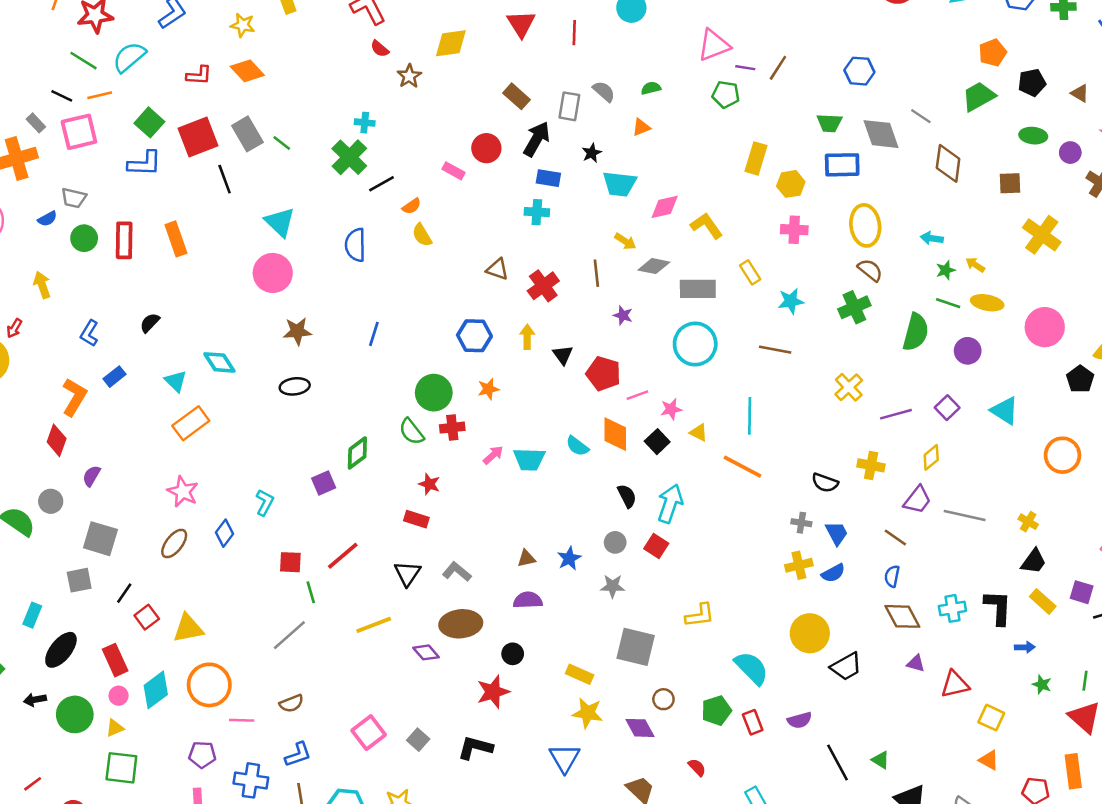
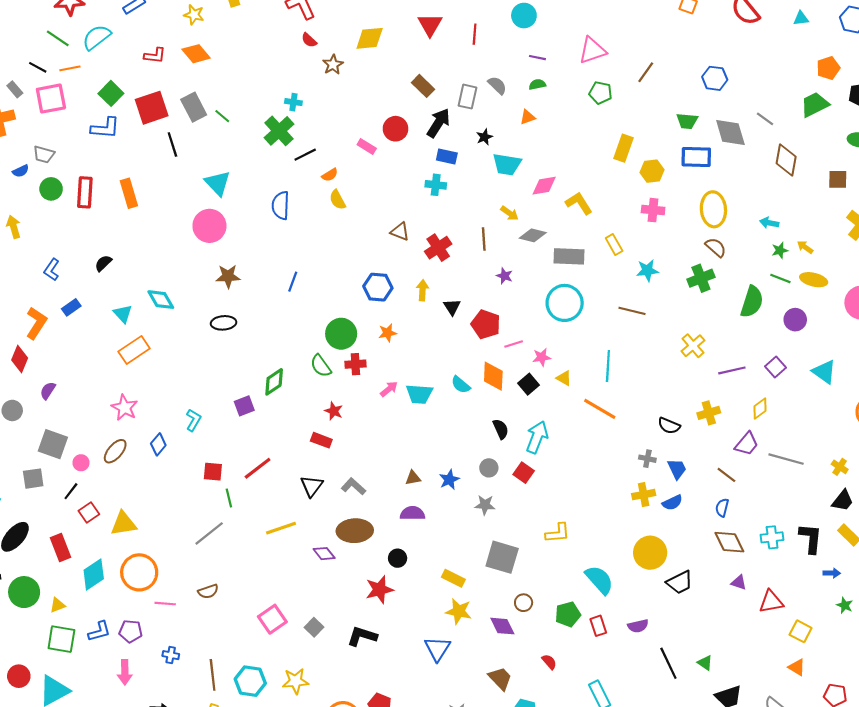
purple line: (745, 68) -> (537, 58), moved
yellow cross: (871, 465) -> (709, 413), turned -30
pink circle: (119, 696) -> (81, 463), moved
blue L-shape: (298, 755) -> (99, 631), moved
blue cross: (251, 780) -> (171, 655), size x0.6

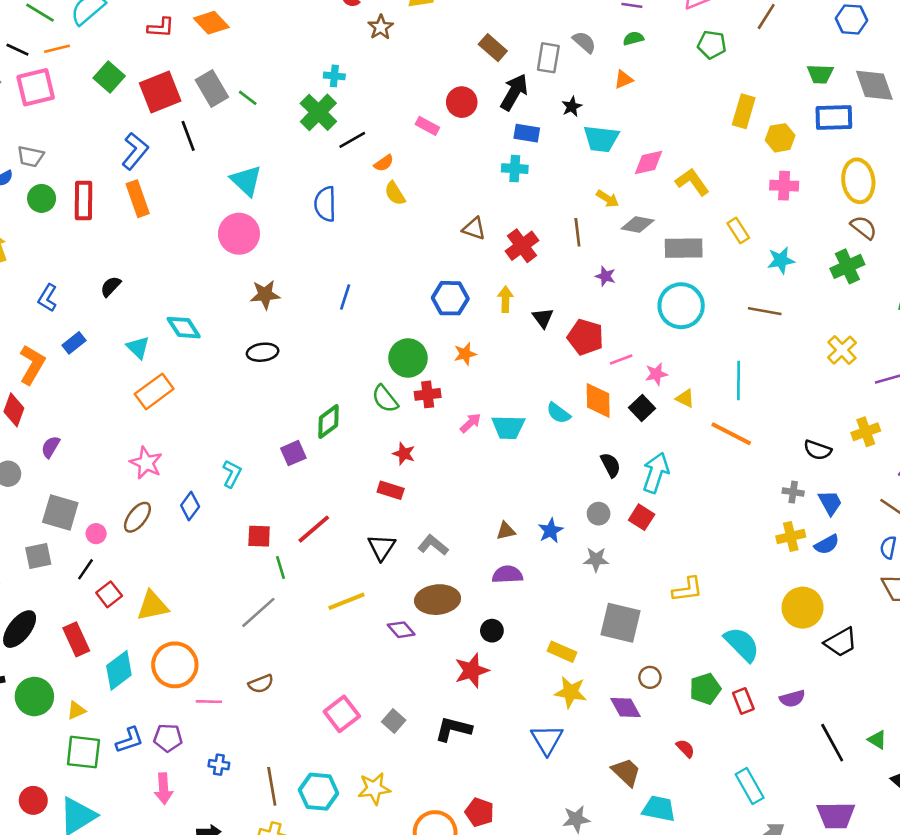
blue L-shape: (105, 128) -> (135, 151), moved, turned -52

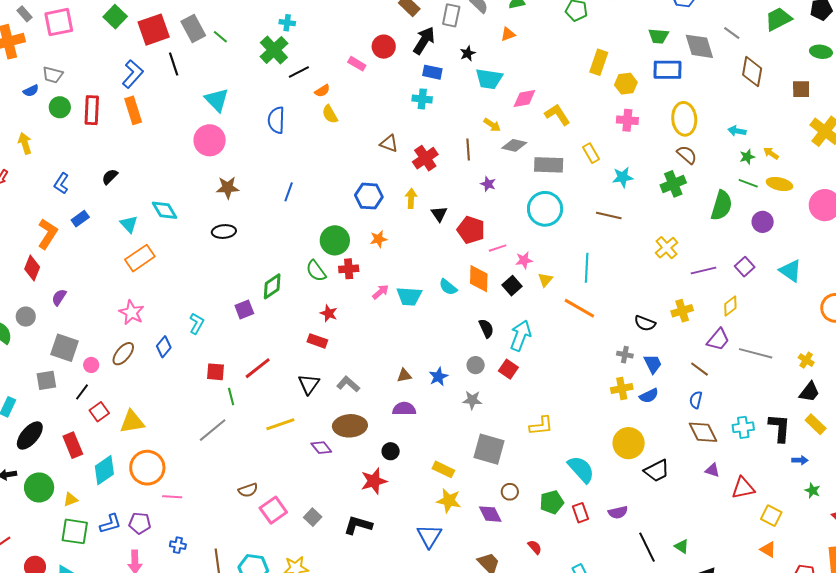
yellow triangle: (685, 398) -> (545, 280), turned 42
brown semicircle: (261, 684) -> (248, 490), moved

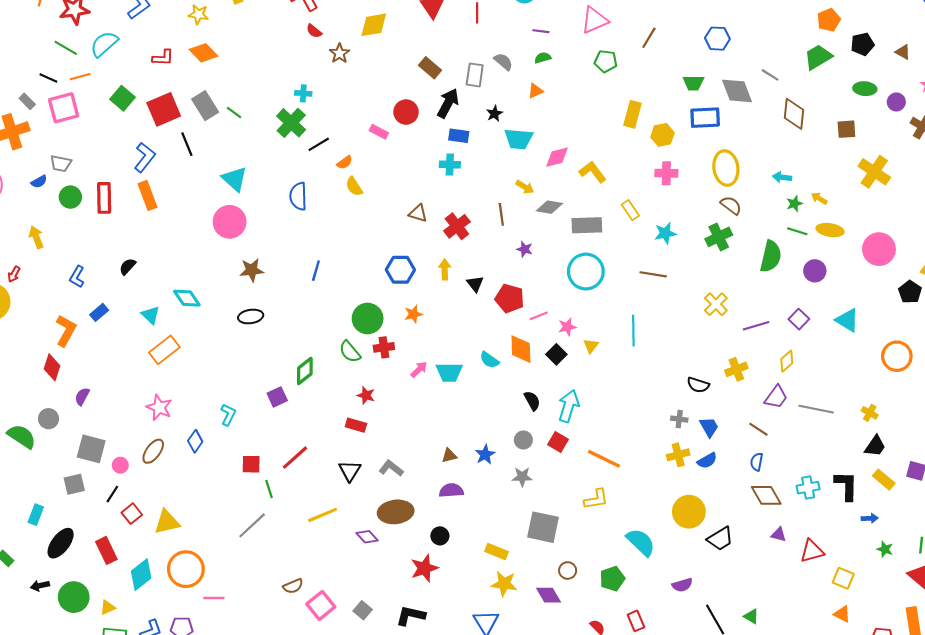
orange line: (579, 308) -> (604, 459), moved
red rectangle: (580, 513) -> (636, 621), moved

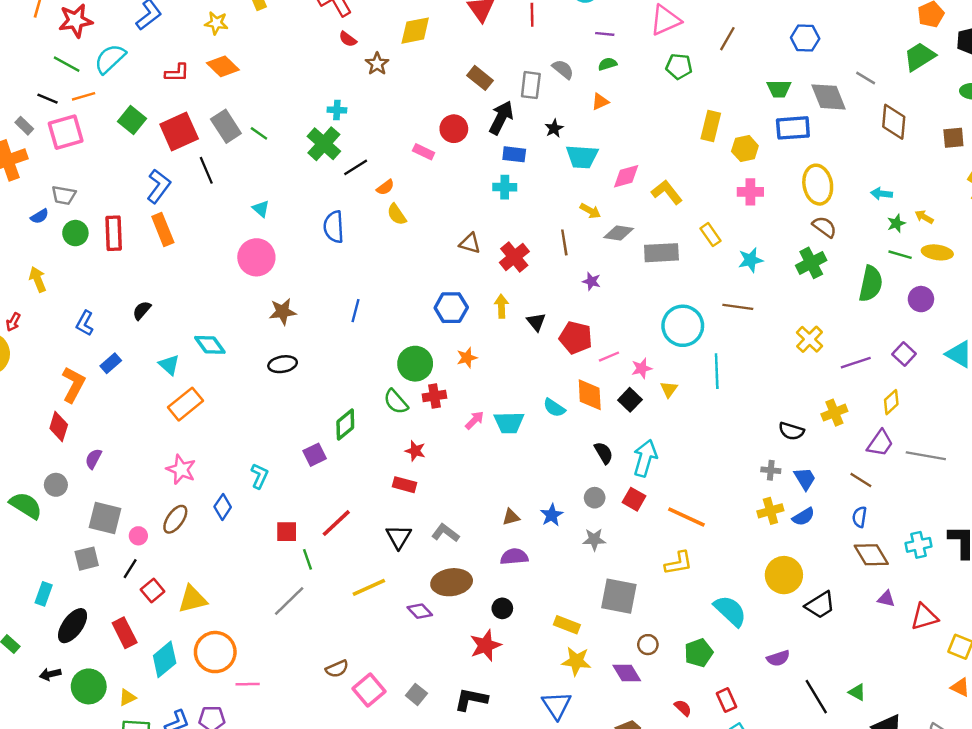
cyan triangle: (234, 179) -> (261, 209), size x0.6
cyan circle: (586, 272) -> (683, 326), moved

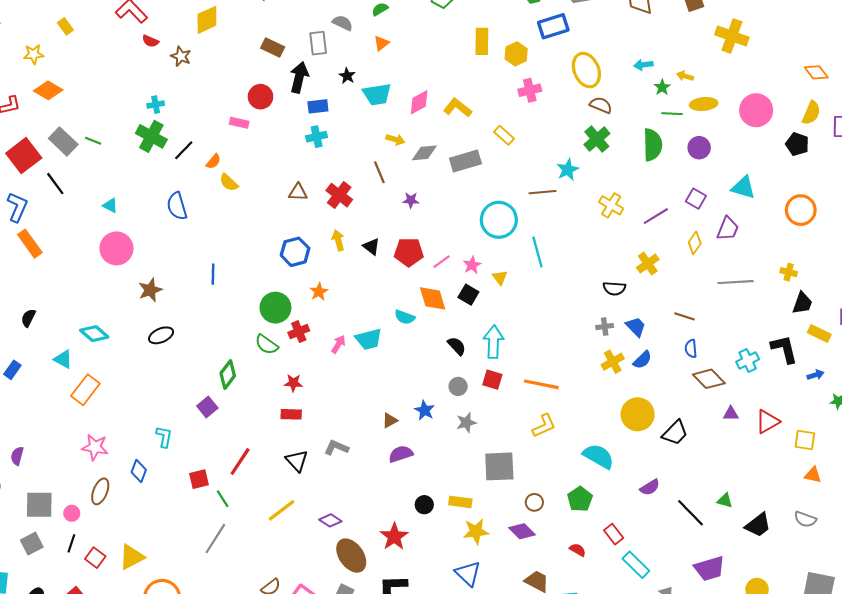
cyan star: (751, 260) -> (568, 170), moved
purple trapezoid: (880, 443) -> (728, 229), moved
brown ellipse: (452, 582) -> (351, 556), moved, turned 76
black circle: (502, 608) -> (424, 505), moved

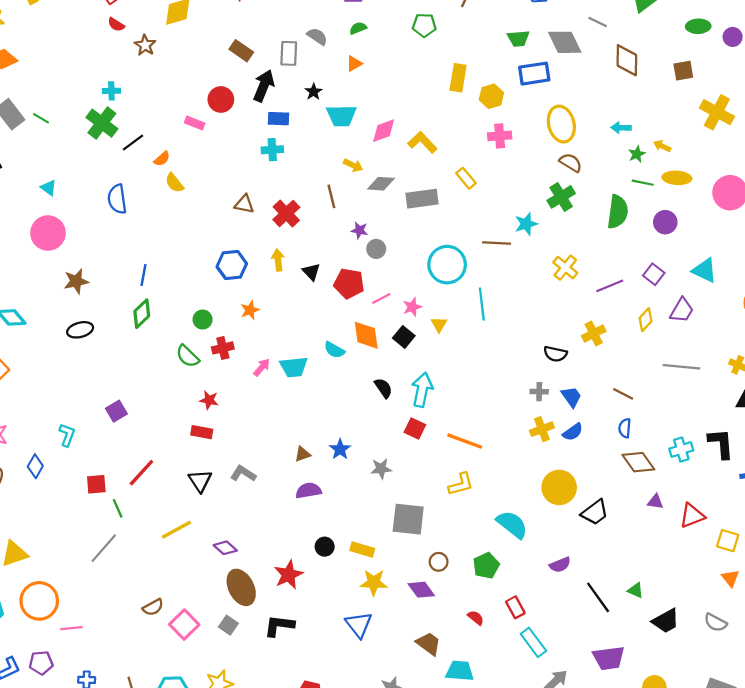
green circle: (275, 308) -> (203, 320), size x0.6
green diamond: (228, 375) -> (142, 314), moved
gray circle: (458, 386) -> (376, 249), moved
orange triangle: (813, 475) -> (730, 578), turned 30

